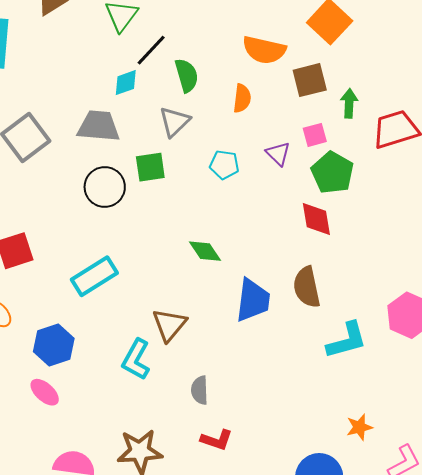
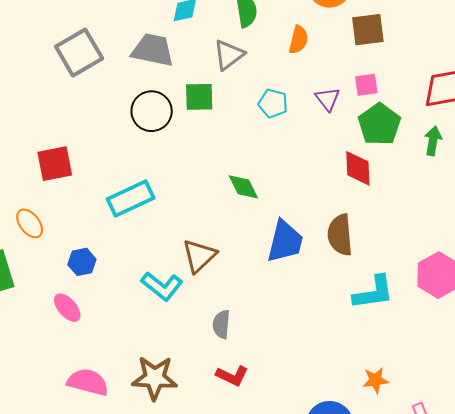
green arrow: (349, 103) -> (433, 141), moved
blue hexagon: (54, 345) -> (82, 262), size x0.7
cyan L-shape: (136, 359) -> (162, 286), turned -87

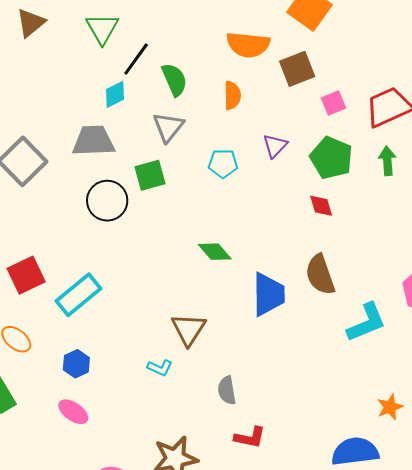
pink square: (366, 85) -> (333, 103), moved
purple triangle: (328, 99) -> (275, 146), turned 36
red diamond: (358, 168) -> (321, 206), size x0.7
cyan rectangle: (131, 199) -> (78, 295), moved
cyan L-shape: (162, 286) -> (160, 368), size x0.6

